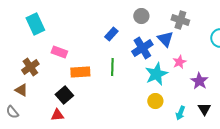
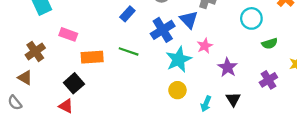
green line: (112, 67) -> (129, 51), turned -72
red triangle: (57, 115) -> (66, 106), turned 32

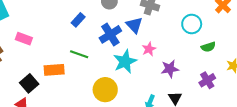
orange rectangle: (92, 57) -> (54, 70), moved
purple star: (228, 67) -> (170, 69), turned 30
yellow circle: (177, 90) -> (105, 90), moved, size x1.5

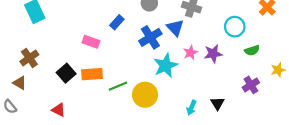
pink rectangle: (24, 39) -> (91, 42), moved
green line: (79, 54) -> (118, 86), moved, turned -42
purple star: (170, 69) -> (213, 54), moved
black square: (29, 83) -> (66, 73), moved

